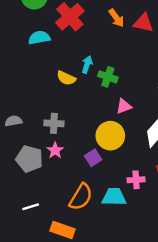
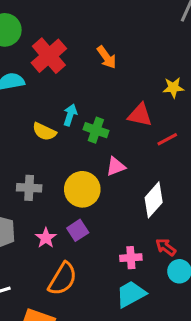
red triangle: (143, 23) -> (140, 115), moved
yellow circle: (110, 136) -> (82, 189), moved
pink star: (55, 150) -> (46, 238), moved
cyan trapezoid: (114, 197) -> (131, 294), moved, turned -30

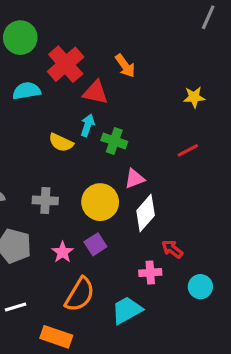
red triangle: (140, 115) -> (95, 92), moved
white diamond: (154, 200) -> (146, 213), moved
red arrow: (166, 247) -> (172, 249), moved
cyan trapezoid: (131, 294) -> (127, 310), moved

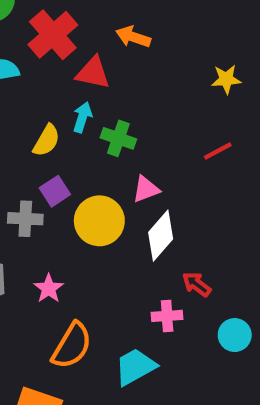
orange arrow: (125, 66) -> (133, 37), turned 145
yellow semicircle: (61, 143) -> (46, 140), turned -85
purple square: (95, 244) -> (55, 191), moved

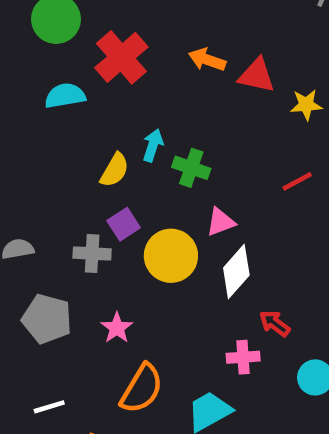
red triangle: (93, 73) -> (257, 75), moved

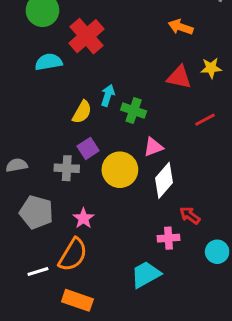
orange arrow: (207, 60) -> (181, 27), moved
red triangle: (257, 75) -> (179, 77), moved
orange semicircle: (142, 389) -> (73, 255), moved

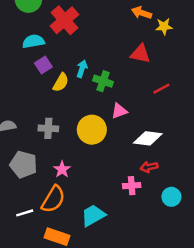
yellow star: (211, 68) -> (164, 26), moved
purple square: (88, 148) -> (43, 65), moved
white diamond: (164, 180) -> (148, 138), moved, turned 56
red arrow: (190, 215) -> (149, 167), turned -49
cyan trapezoid: (146, 275) -> (93, 215), moved

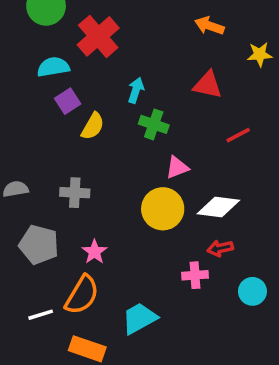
yellow star: (164, 26) -> (260, 54), moved
cyan arrow: (82, 69) -> (136, 90), moved
yellow circle: (92, 130) -> (163, 209), moved

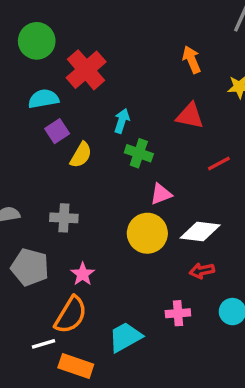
orange arrow: (209, 26) -> (192, 60), turned 48
pink cross: (195, 275) -> (178, 313), moved
white line: (41, 315) -> (43, 344), moved

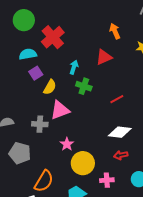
red triangle: (190, 116) -> (104, 57), moved, turned -36
red line: (219, 163) -> (117, 99), moved
pink triangle: (161, 194) -> (60, 110), moved, size x1.5
yellow circle: (147, 233) -> (83, 163), moved
pink star: (83, 274) -> (67, 144), moved

